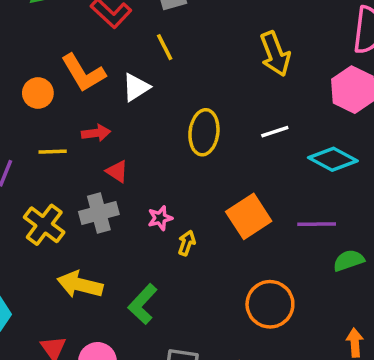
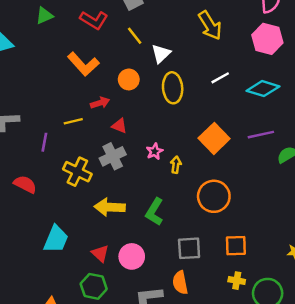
white triangle: (136, 87) -> (161, 54), moved
orange circle: (38, 93) -> (129, 79), moved
orange circle: (270, 304) -> (214, 196), moved

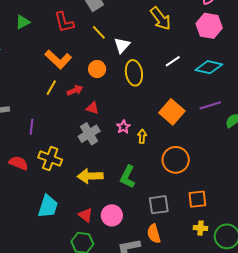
red L-shape: (94, 20) -> (64, 22), turned 50
yellow line: (73, 121) -> (51, 88), moved, turned -42
yellow cross: (77, 172) -> (50, 159), moved

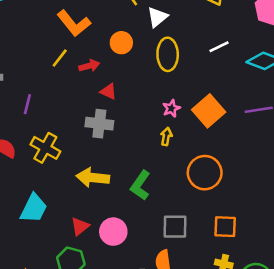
pink star: (123, 127) -> (171, 108), moved
gray cross: (89, 134) -> (99, 124), turned 30
red triangle: (86, 215) -> (80, 226), turned 35

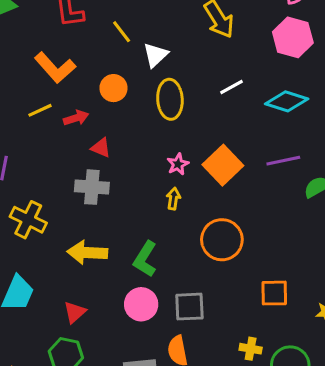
yellow line: (60, 58) -> (40, 110), turned 30
orange square: (225, 227) -> (274, 293), moved
pink circle: (113, 232) -> (141, 304), moved

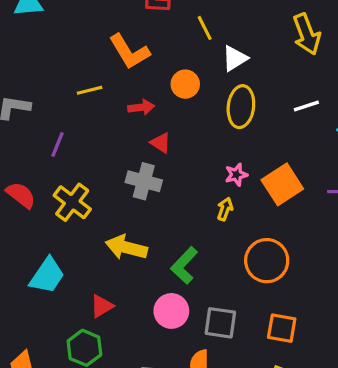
yellow line: (40, 110) -> (90, 90), moved
orange square: (274, 293) -> (282, 328), moved

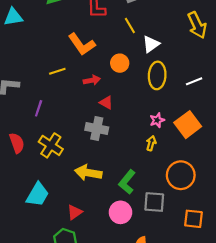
white line: (306, 106) -> (194, 81), moved
red semicircle: (21, 195) -> (17, 143), turned 36
gray square: (220, 323) -> (154, 202), moved

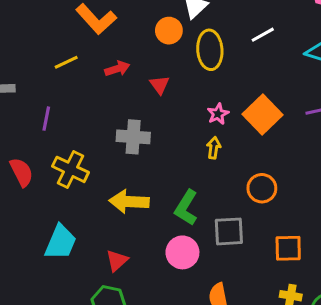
orange circle: (120, 63) -> (169, 31), moved
white line: (194, 81) -> (263, 35), moved
red triangle: (106, 103) -> (160, 85), moved, turned 32
orange circle: (181, 175) -> (262, 188), size x0.7

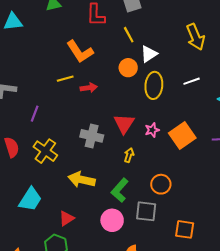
yellow line: (66, 62) -> (65, 79), moved
red triangle: (160, 85) -> (124, 124), moved, size x1.5
yellow arrow: (214, 148) -> (129, 155), moved
orange circle: (262, 188) -> (161, 184), moved

